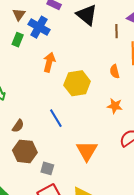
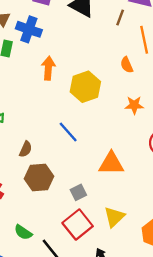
brown line: (116, 31) -> (120, 17), turned 32
orange triangle: (87, 151) -> (111, 164), turned -50
gray square: (47, 168) -> (78, 192), moved, turned -32

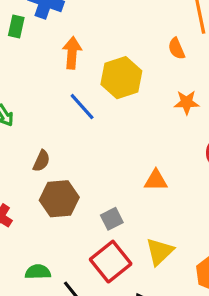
blue line: (68, 132) -> (82, 107), moved
orange triangle: (111, 164) -> (156, 180), size x0.7
green semicircle: (23, 232) -> (38, 272), turned 144

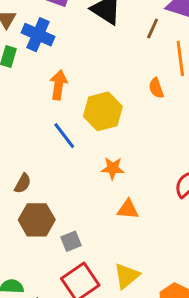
orange star: (187, 102) -> (113, 168), moved
gray square: (112, 219) -> (71, 241), moved

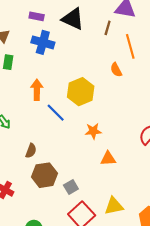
blue cross: (38, 35) -> (43, 42), moved
orange arrow: (59, 85) -> (37, 90), moved
yellow triangle: (127, 276) -> (114, 206), turned 36

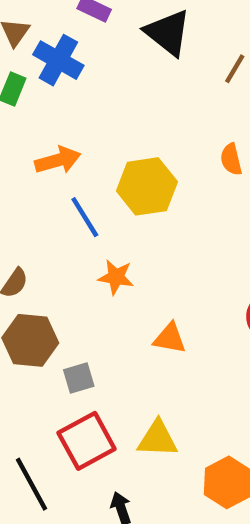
blue cross: (43, 42) -> (58, 60), moved
orange arrow: (37, 90) -> (58, 160), turned 60
orange star: (93, 131) -> (116, 277), moved

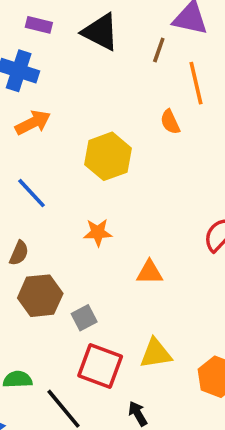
orange arrow: (58, 160) -> (33, 123), moved
blue line: (85, 217) -> (32, 193), moved
red square: (87, 441) -> (100, 366), turned -30

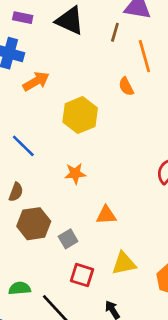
orange arrow: (33, 123) -> (36, 81), moved
orange triangle: (150, 272) -> (106, 215), moved
red square: (100, 366) -> (82, 275), size x0.7

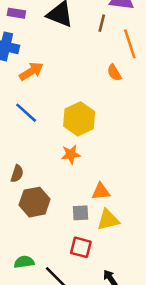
yellow hexagon: (80, 115) -> (79, 119), moved
blue line: (23, 146) -> (26, 113), moved
gray square: (68, 239) -> (80, 213), moved, turned 30
yellow triangle: (124, 263) -> (108, 220), moved

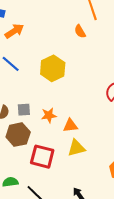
orange star: (71, 154) -> (49, 115), moved
gray square: (80, 213) -> (24, 110), moved
red square: (81, 247) -> (42, 157), moved, size x1.4

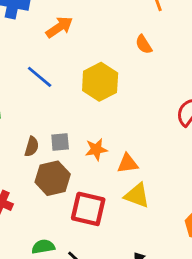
orange arrow: (14, 31) -> (59, 27), moved
orange semicircle: (80, 31) -> (144, 44), moved
yellow triangle: (76, 148) -> (137, 195), turned 36

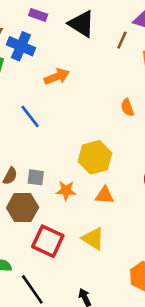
yellow hexagon: (100, 82) -> (95, 157), moved
orange triangle: (128, 163) -> (105, 195), moved

